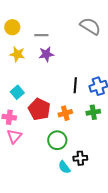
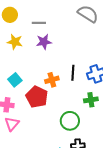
orange cross: (65, 113) -> (52, 80), moved
green circle: (57, 140) -> (70, 121), moved

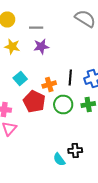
cyan square: (15, 80) -> (20, 78), moved
green circle: (70, 121) -> (63, 104), moved

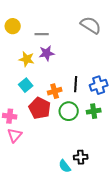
yellow star: (12, 46) -> (27, 59), moved

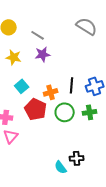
gray line: (42, 34) -> (38, 35), turned 32
yellow star: (27, 59) -> (14, 57), moved

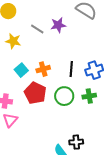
gray line: (38, 35) -> (37, 29), moved
purple star: (43, 54) -> (58, 25), moved
orange cross: (51, 92) -> (43, 69), moved

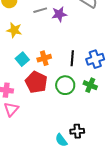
gray line: (37, 29) -> (40, 10), moved, turned -48
green cross: (89, 96) -> (90, 85), turned 32

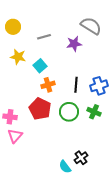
purple star: (59, 14) -> (74, 44), moved
cyan square: (22, 59) -> (40, 66), moved
black cross: (77, 131) -> (81, 158), turned -32

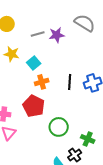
purple star: (74, 44) -> (57, 35), moved
green circle: (69, 112) -> (59, 127), moved
green cross: (94, 112) -> (88, 139), moved

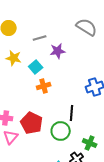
purple star: (57, 35) -> (58, 51), moved
black line: (70, 82) -> (72, 113), moved
red pentagon: (34, 106) -> (32, 123), moved

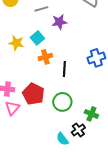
yellow star: (14, 58) -> (16, 43), moved
black line: (72, 113) -> (64, 69), moved

